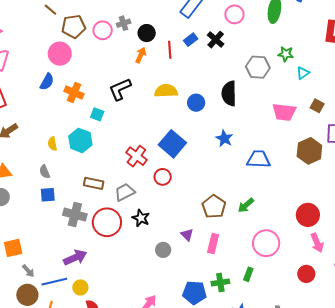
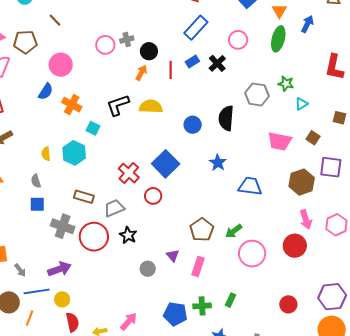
brown pentagon: (74, 27) -> (25, 42), moved
yellow semicircle: (166, 91) -> (151, 107), moved
pink circle: (266, 243) -> (252, 254), moved
pink arrow: (317, 243) -> (306, 219), moved
gray arrow: (28, 271) -> (20, 270), moved

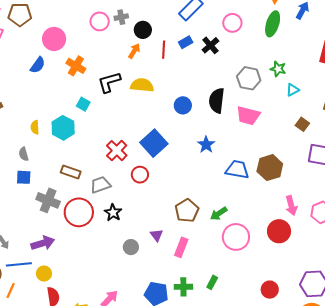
orange cross: (72, 105) -> (76, 66), moved
pink trapezoid: (280, 141) -> (248, 116), moved
brown hexagon: (302, 182) -> (270, 168), moved

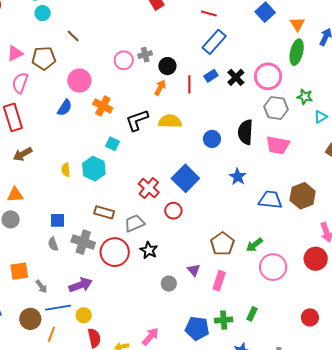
pink circle: (232, 23) -> (268, 76), moved, size x1.4
gray semicircle: (24, 154) -> (53, 244), moved

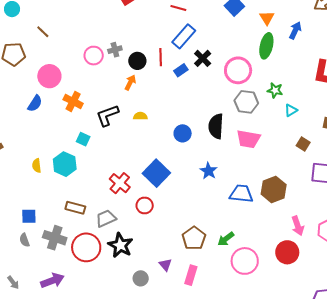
black cross: (236, 77) -> (203, 58), moved
red line: (189, 84) -> (161, 57), moved
yellow semicircle: (170, 121) -> (140, 116), size x0.6
black star: (149, 250) -> (120, 245), size x1.4

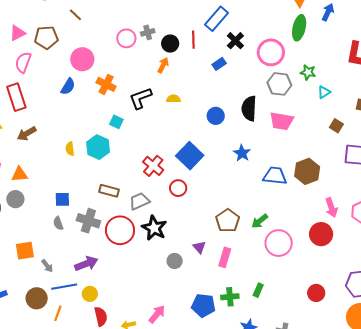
blue rectangle: (181, 70) -> (219, 64), moved

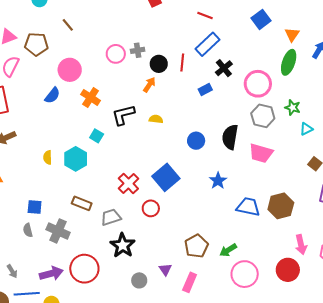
red circle: (120, 230) -> (84, 269), moved

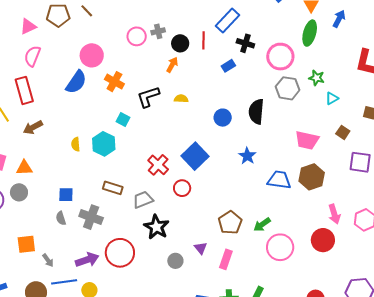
brown pentagon: (36, 44) -> (58, 15), moved
black cross: (224, 68) -> (245, 43), turned -30
blue semicircle: (52, 95) -> (76, 82), size x1.4
pink trapezoid: (261, 153) -> (307, 140), moved

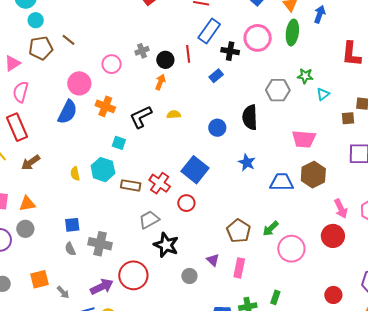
pink circle: (137, 36) -> (112, 64), moved
pink circle: (280, 57) -> (258, 38), moved
brown square: (343, 132) -> (348, 118), moved, turned -32
brown rectangle: (113, 188) -> (131, 185), moved

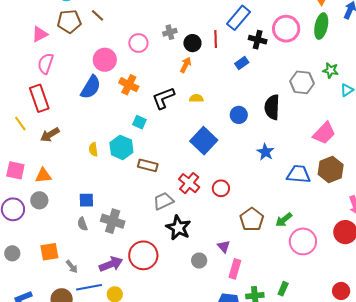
pink trapezoid: (304, 139) -> (324, 133), turned -55
blue square: (195, 170) -> (204, 141), moved
red cross: (160, 183) -> (189, 183), moved
red circle: (186, 203) -> (221, 188), moved
pink rectangle: (239, 268) -> (235, 269), moved

